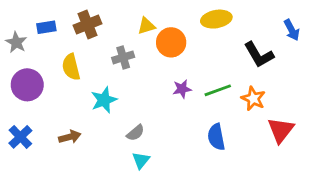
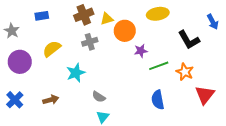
brown cross: (88, 25) -> (84, 15), moved
blue rectangle: (46, 27) -> (42, 16), moved
yellow semicircle: (71, 67) -> (52, 49), turned 66
purple star: (182, 89) -> (141, 51), moved
gray semicircle: (135, 133) -> (99, 97), turned 72

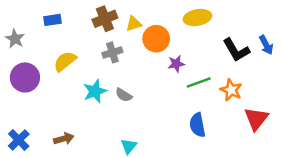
blue arrow: (213, 22) -> (266, 45), moved
gray semicircle: (99, 97) -> (124, 95), moved
blue cross: (15, 100) -> (19, 140), moved
brown arrow: (51, 100) -> (64, 139), moved

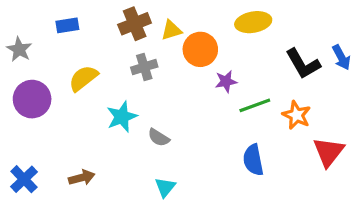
gray semicircle: (124, 95) -> (159, 138), moved

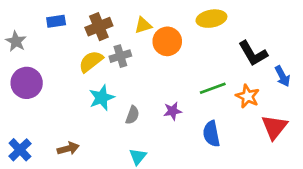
brown cross: (135, 24) -> (99, 27), moved
blue arrow: (341, 57) -> (282, 76), moved
yellow semicircle: (83, 78) -> (91, 61), moved
purple star: (226, 81) -> (173, 111), moved
gray semicircle: (159, 138) -> (132, 115), turned -102

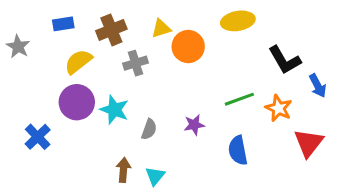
yellow semicircle: (91, 61) -> (78, 62), moved
purple circle: (27, 83) -> (77, 102), moved
cyan star: (102, 98) -> (114, 110), turned -30
brown arrow: (68, 149) -> (123, 170), moved, turned -70
blue cross: (20, 150) -> (38, 137), moved

